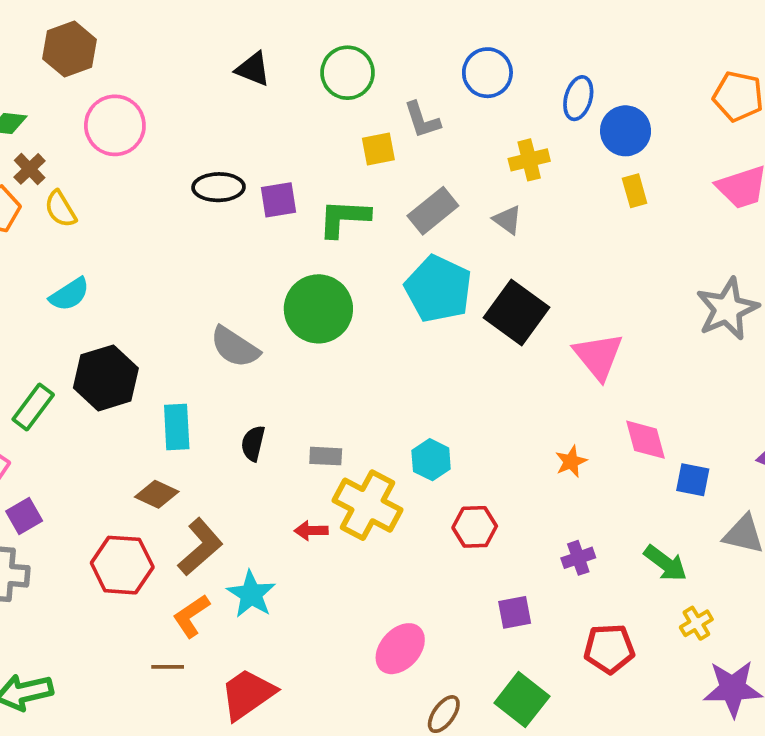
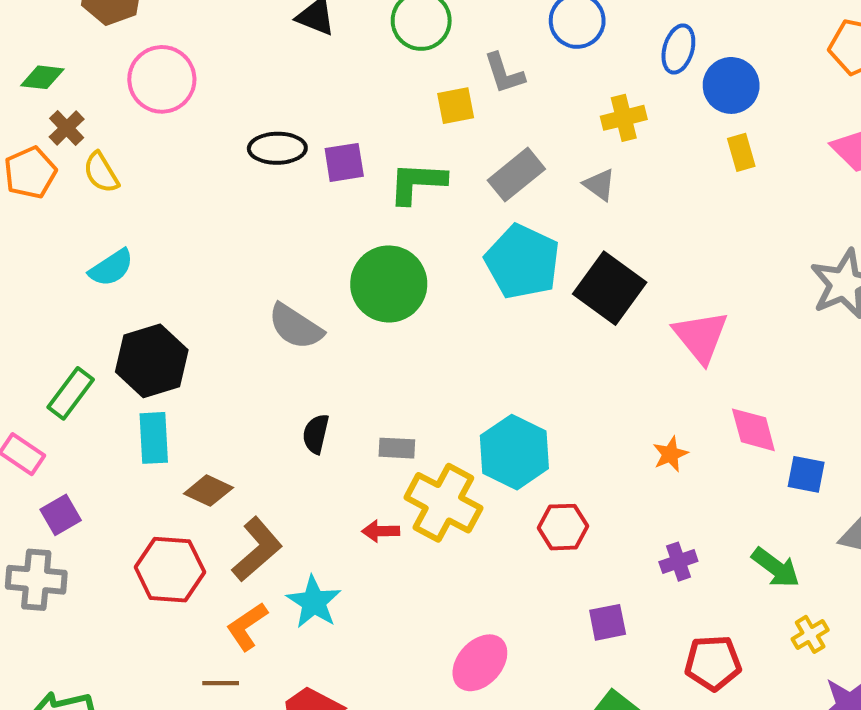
cyan rectangle: (177, 427) -> (154, 438), moved
cyan hexagon: (431, 460) -> (514, 452), size x1.6

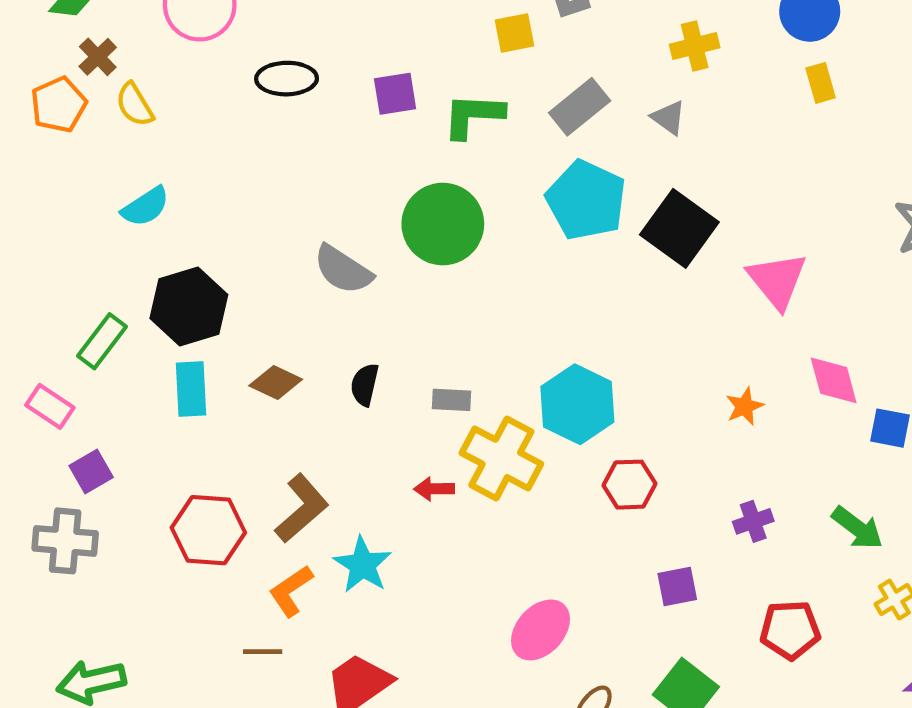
black ellipse: (277, 148) -> (287, 79), moved
brown diamond: (208, 491) -> (276, 382), moved

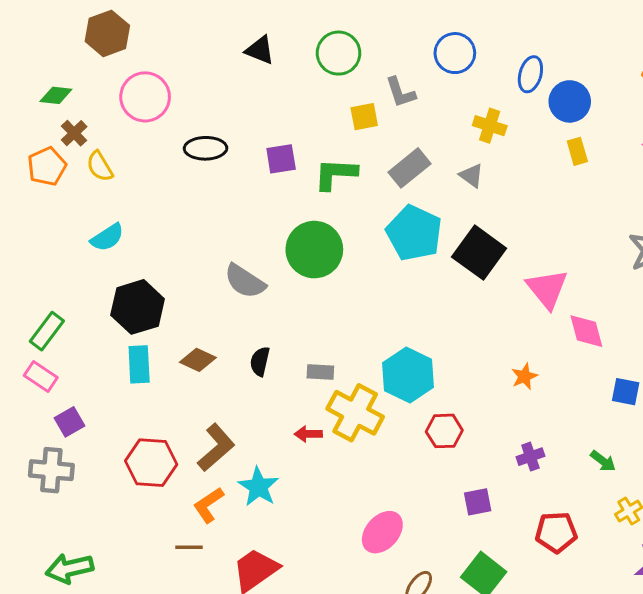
yellow cross: (695, 46) -> (490, 126), turned 32
green rectangle: (102, 341) -> (47, 331), moved
pink diamond: (834, 380) -> (586, 331), moved
green arrow: (857, 528) -> (603, 461), size x0.7

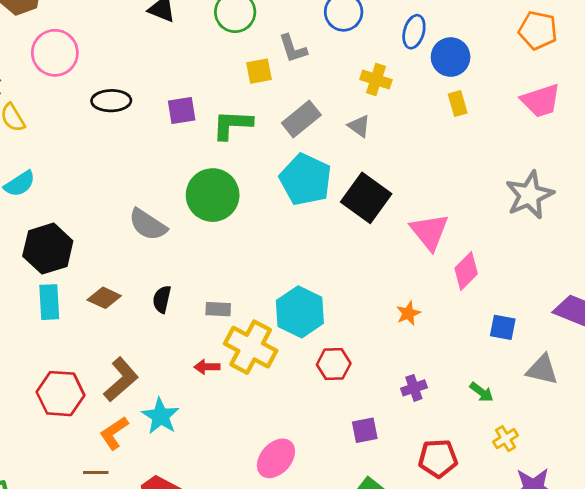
pink diamond: (586, 331) -> (466, 271), turned 60

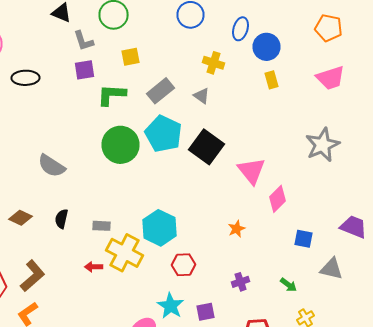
gray L-shape: (293, 49) -> (84, 41), moved
purple square: (182, 111) -> (84, 70), moved
green circle: (213, 195) -> (120, 145), moved
cyan star: (160, 416) -> (170, 306), moved

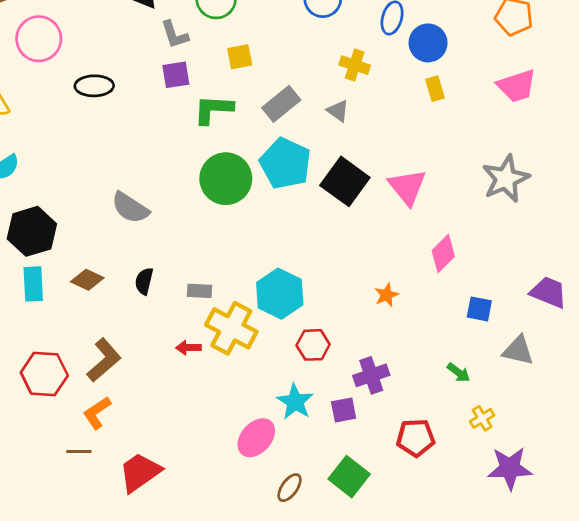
pink triangle: (252, 171) -> (407, 187), moved
purple cross: (240, 282) -> (371, 375), moved, size x1.4

